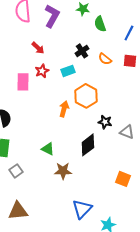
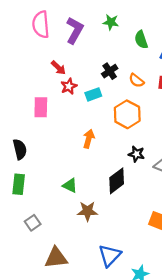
green semicircle: (100, 24) -> (141, 40), moved
red star: (42, 71) -> (69, 86), moved
orange hexagon: (86, 96) -> (127, 114), moved
gray square: (16, 171) -> (33, 223), moved
brown triangle: (18, 211) -> (56, 258), moved

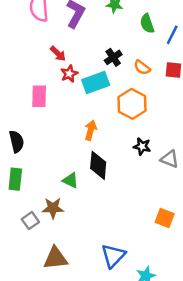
cyan rectangle: (93, 94) -> (96, 83), size x1.5
black diamond: (117, 181) -> (98, 165), moved, turned -48
brown star: (87, 211) -> (53, 208), moved

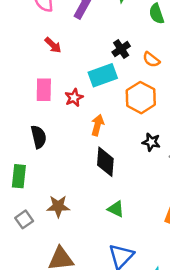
red arrow: (58, 54) -> (53, 45), moved
red star: (69, 74) -> (74, 98), moved
black semicircle: (17, 142) -> (39, 137), moved
green triangle: (71, 180) -> (116, 209), moved
gray square: (30, 221) -> (24, 219), moved

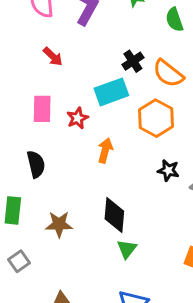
orange semicircle: (151, 60) -> (168, 73), size x1.5
black diamond: (105, 162) -> (114, 215), moved
brown star: (58, 206) -> (59, 224), moved
green triangle: (116, 209) -> (127, 249), turned 42

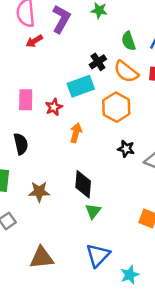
green semicircle: (174, 20) -> (128, 41), moved
red arrow: (53, 57) -> (34, 41), moved, turned 105

